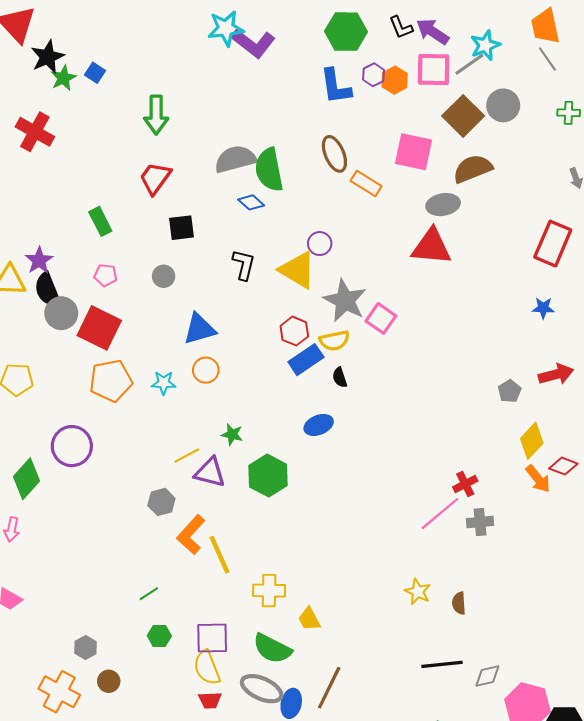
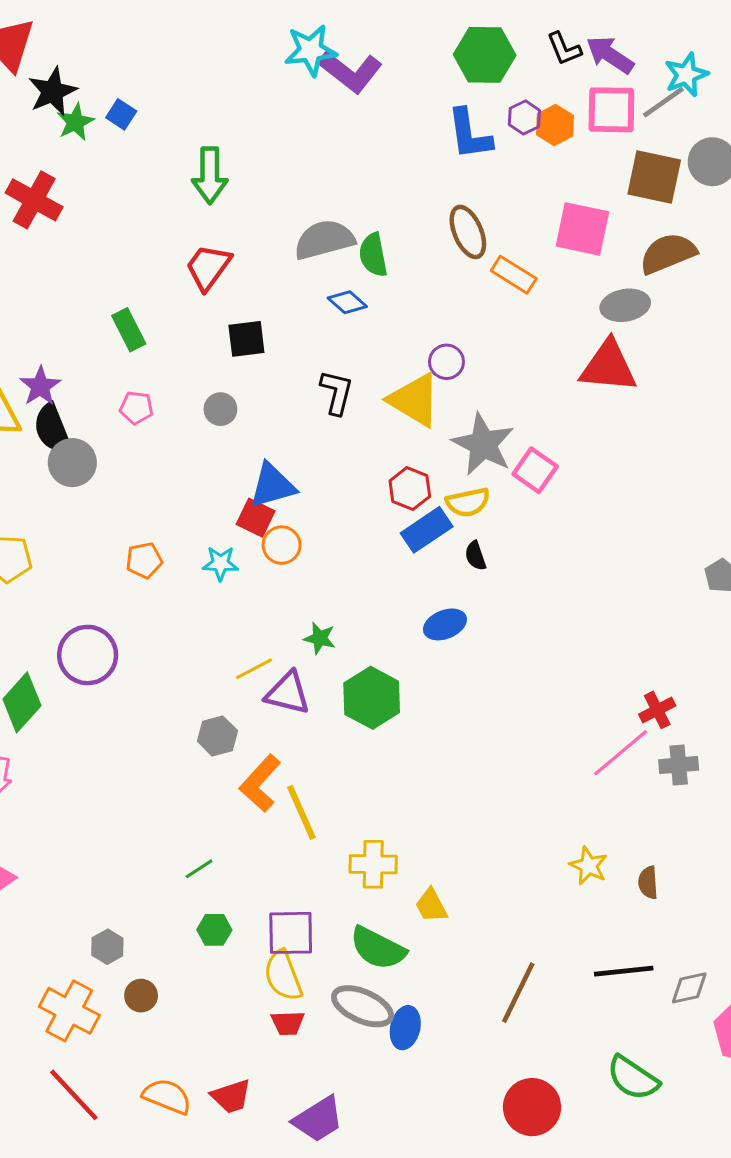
brown square: (463, 116) -> (654, 177), turned -33
green semicircle: (269, 170) -> (373, 255), size x0.7
red square: (99, 328) -> (256, 518), moved, size x0.6
orange pentagon: (111, 381) -> (144, 560), size x0.6
brown line: (329, 688) -> (518, 993), moved

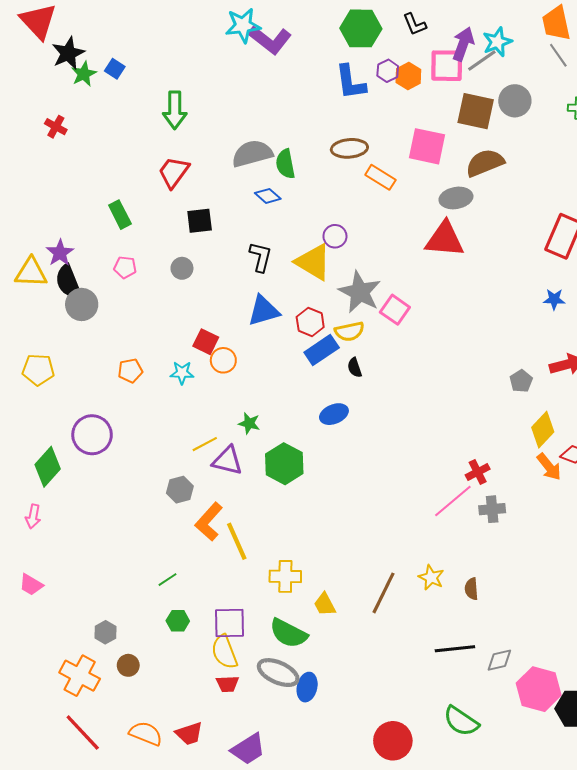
purple arrow: (610, 55) -> (463, 44), moved, turned 76
red cross: (34, 200) -> (56, 127), size x0.6
brown ellipse: (468, 232) -> (349, 148), turned -72
blue triangle: (272, 485) -> (264, 311), moved
brown line: (518, 993) -> (384, 593), moved

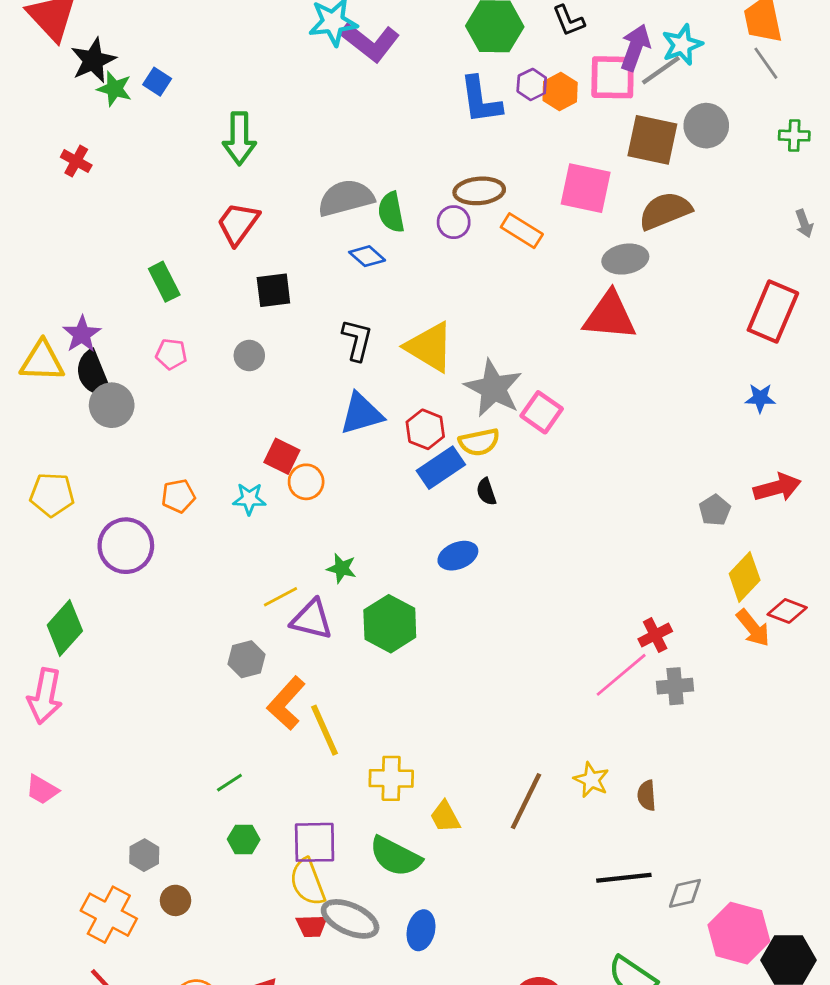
green star: (84, 74) -> (114, 89), turned -30
purple circle: (335, 236) -> (454, 222), moved
purple circle: (92, 435) -> (126, 546), moved
pink arrow: (33, 516) -> (45, 696), size x1.6
gray ellipse: (278, 673) -> (350, 919), moved

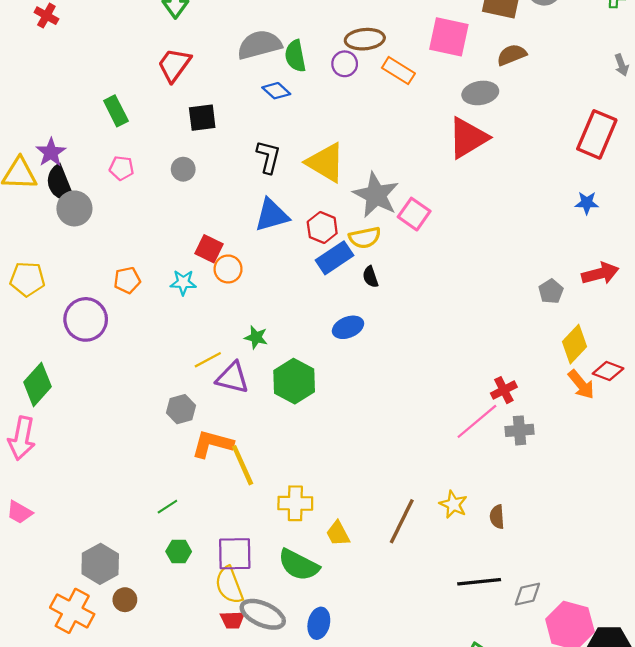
brown semicircle: (665, 211) -> (512, 55), size x0.7
red triangle: (610, 316) -> (468, 138), turned -36
orange L-shape: (286, 703) -> (212, 444), turned 63
gray hexagon: (144, 855) -> (100, 564), size x1.6

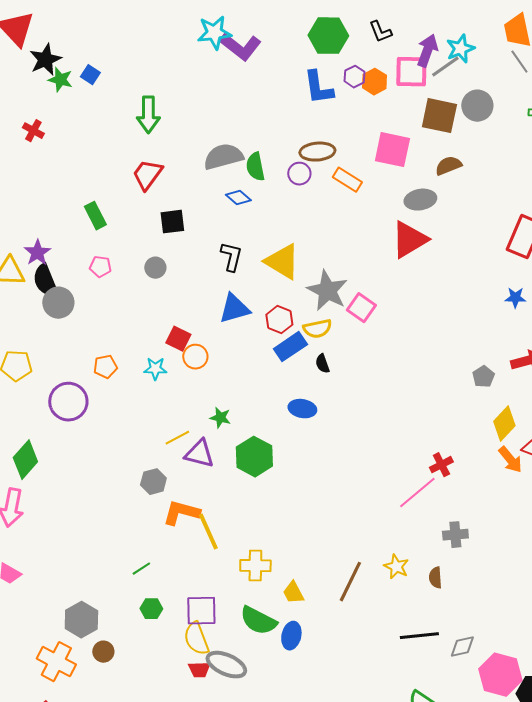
blue ellipse: (348, 327) -> (302, 409), turned 32
gray cross: (520, 430) -> (455, 535), moved
blue ellipse: (319, 623) -> (291, 636), moved

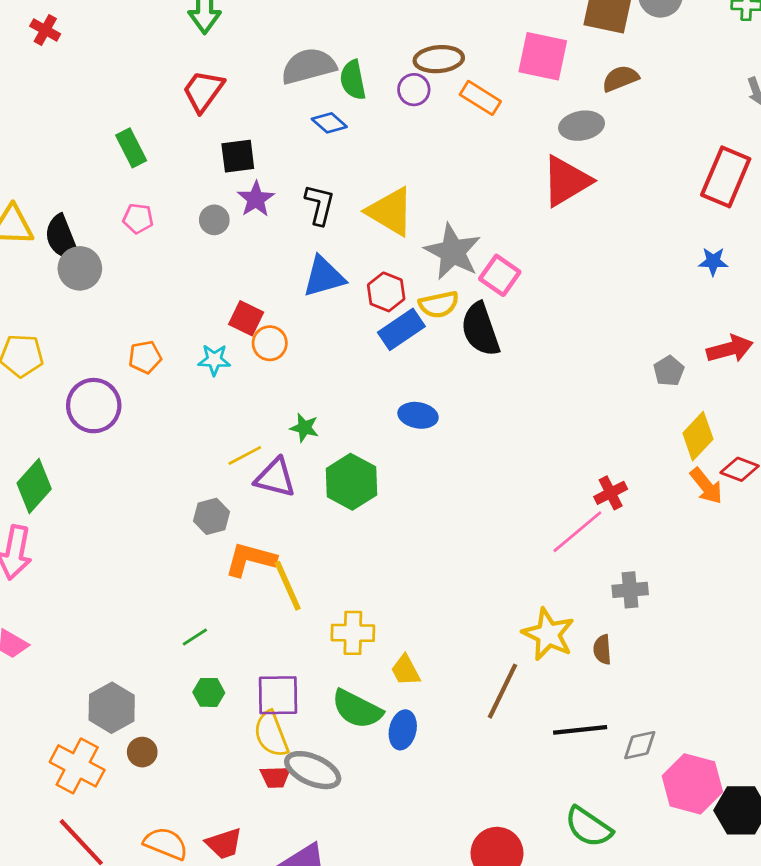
purple star: (37, 253) -> (256, 199), moved
black semicircle: (322, 364) -> (480, 329), moved, size x2.0
yellow star: (396, 567) -> (548, 634), size x1.5
brown line: (350, 582) -> (503, 691), moved

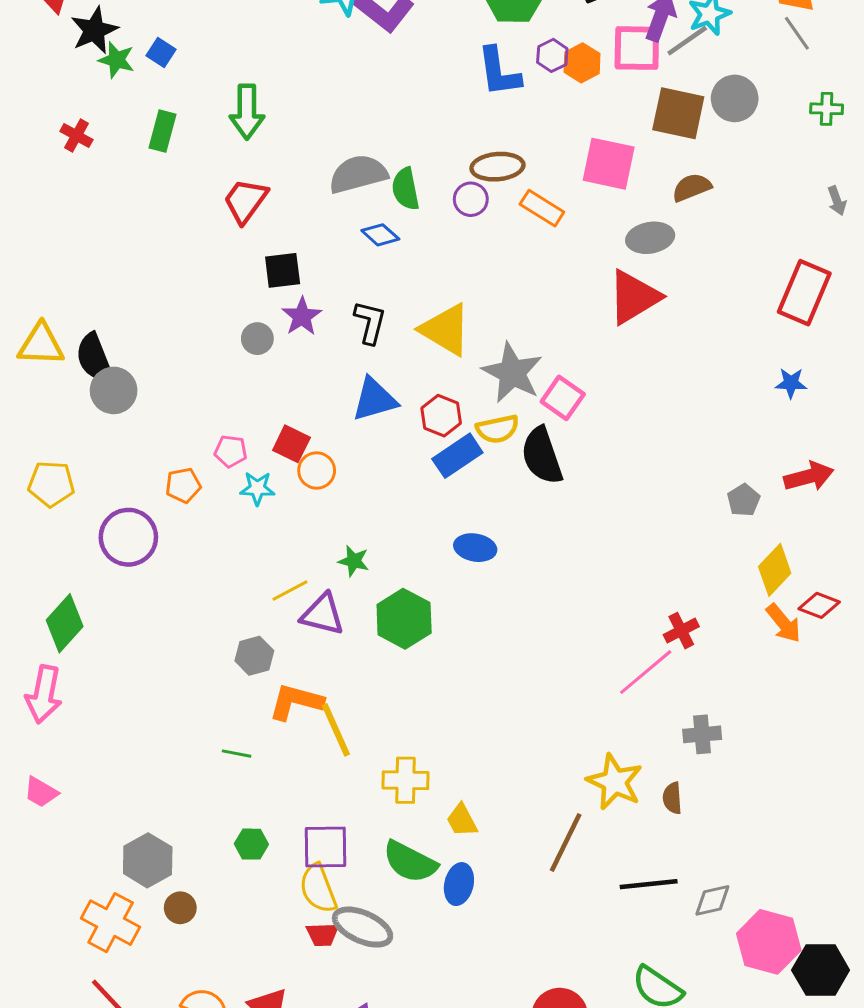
green rectangle: (131, 148) -> (162, 131), moved, turned 42
pink pentagon: (138, 218) -> (231, 451), moved
green line: (195, 637) -> (237, 754), moved, turned 44

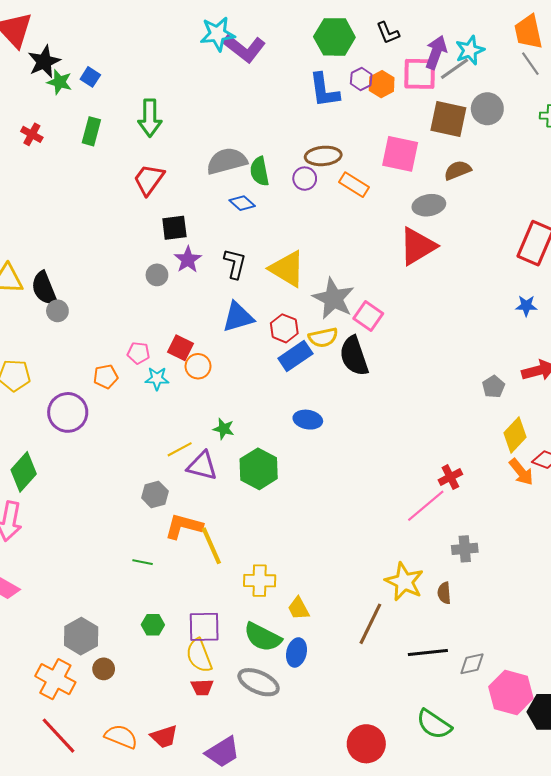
gray circle: (114, 390) -> (57, 311), size x0.7
gray ellipse: (363, 927) -> (259, 682), moved

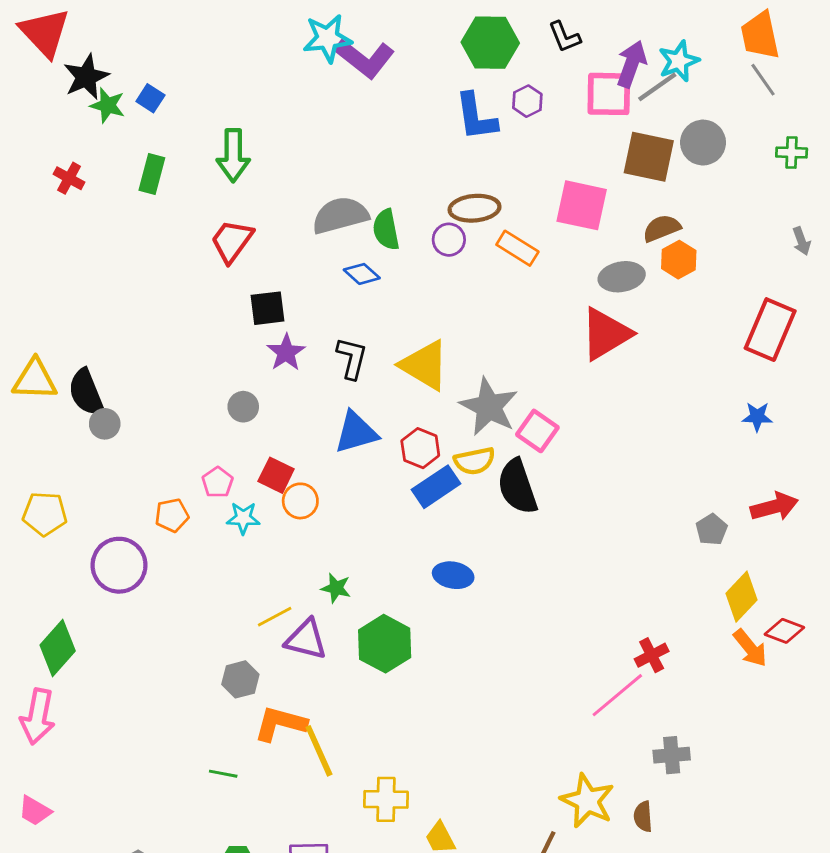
orange hexagon: (382, 84) -> (679, 260), moved
gray circle: (157, 275) -> (243, 407), moved
pink pentagon: (139, 353) -> (218, 482), turned 30

